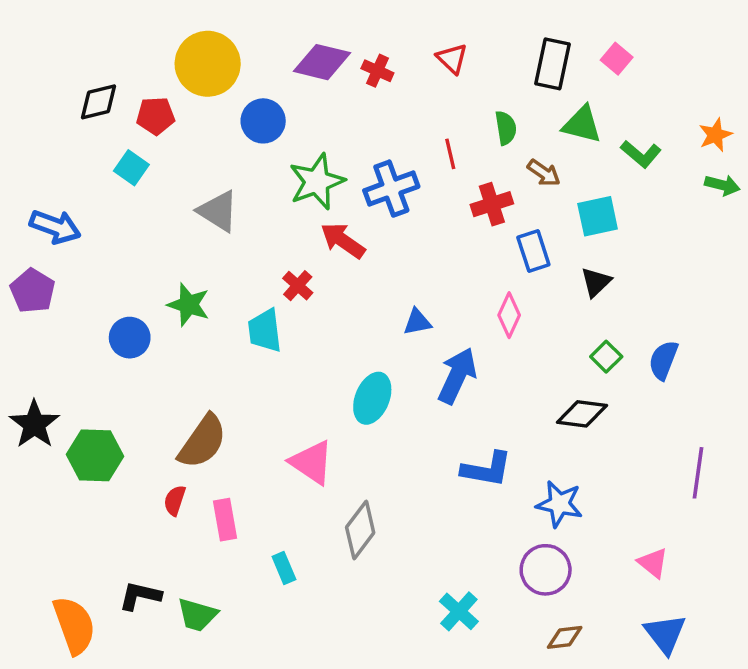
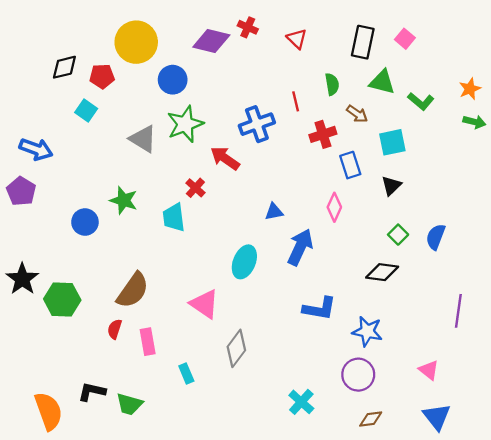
red cross: (377, 71) -> (248, 27), moved
green star: (317, 182) -> (185, 124), moved

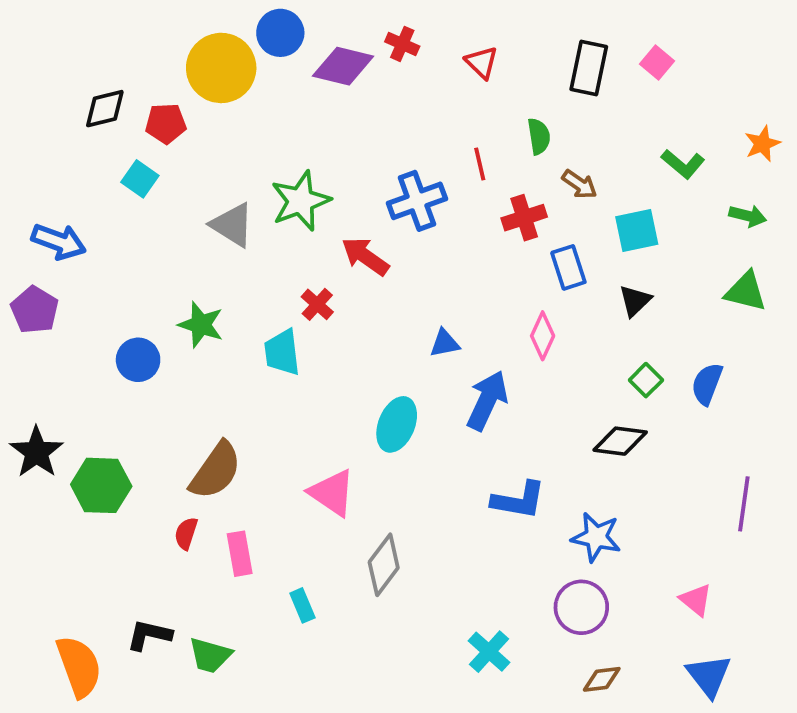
blue circle: (173, 80) -> (280, 33), moved
green triangle: (382, 82) -> (746, 291), moved
green arrow: (474, 122) -> (748, 216), moved

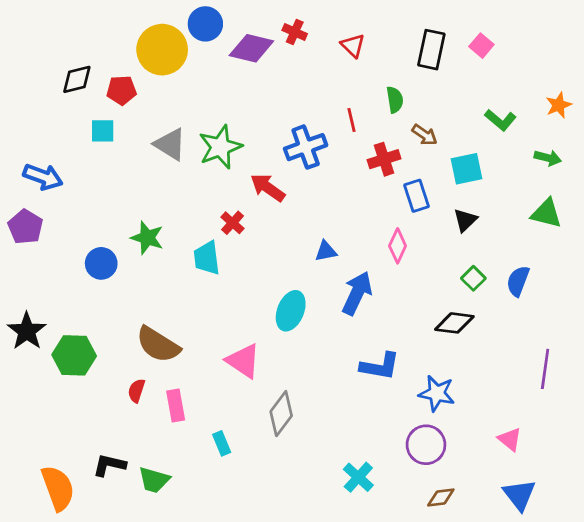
cyan square: (140, 179) -> (103, 131), turned -35
gray triangle: (232, 225) -> (170, 144), moved
brown semicircle: (216, 471) -> (158, 345), turned 87

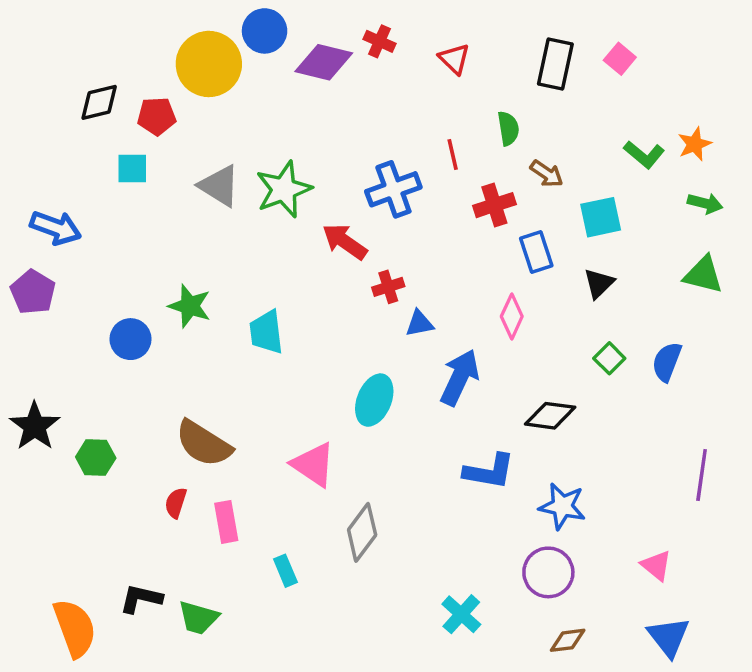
orange star: (559, 105) -> (695, 144), moved
red cross: (232, 223) -> (388, 287), moved, turned 30
black diamond: (454, 323) -> (550, 416), moved
green hexagon: (74, 355) -> (96, 458), size x0.7

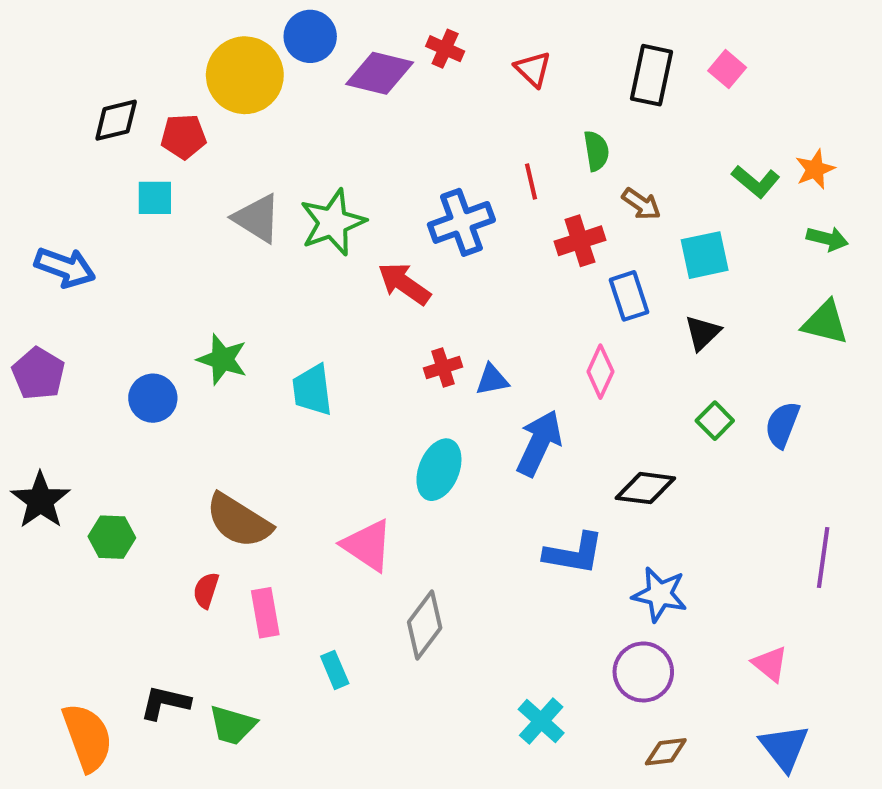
red cross: (388, 287) -> (443, 367), moved
purple pentagon: (33, 292) -> (38, 374), moved

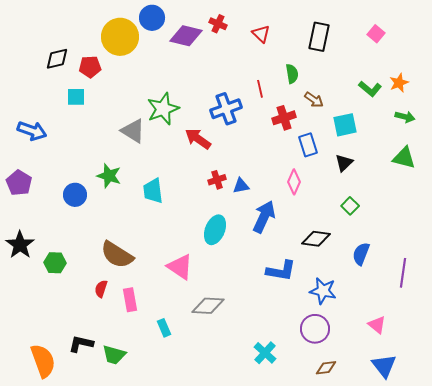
pink square: (727, 69) -> (376, 34), moved
gray triangle: (257, 218) -> (133, 131), moved
blue semicircle: (782, 425) -> (361, 254), moved
gray diamond: (425, 625) -> (208, 306), turned 56

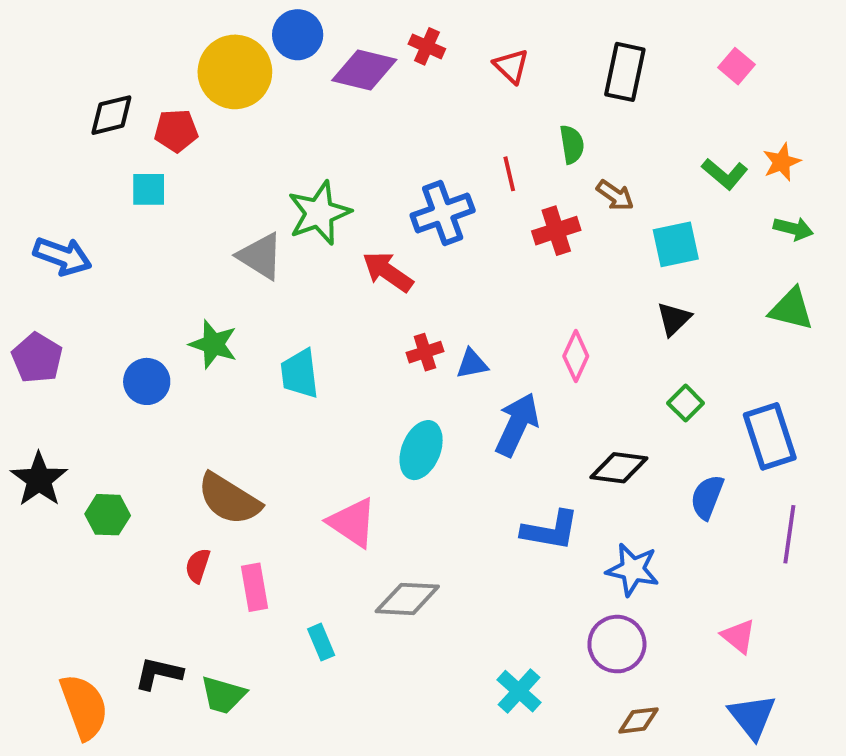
blue rectangle: (308, 145) -> (770, 436), moved, size x1.4

